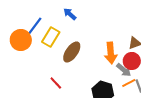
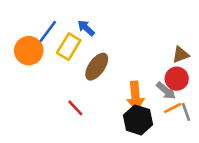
blue arrow: (70, 14) -> (86, 28), moved
orange arrow: (111, 53) -> (135, 96), moved

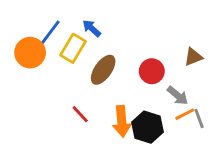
red circle: (177, 79) -> (152, 71), moved
orange arrow: (135, 96) -> (122, 121), moved

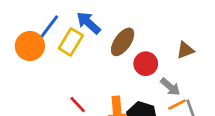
blue arrow: (92, 28) -> (88, 23), size x1.4
brown ellipse: (103, 70) -> (123, 42), moved

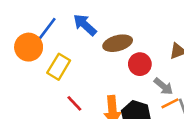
yellow rectangle: (71, 42) -> (59, 67), moved
brown ellipse: (123, 42) -> (118, 43), turned 40

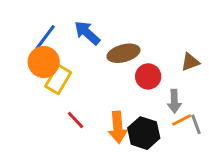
orange circle: (29, 47) -> (44, 62), moved
gray arrow: (163, 86) -> (174, 101), turned 48

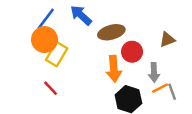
red line: (76, 120) -> (51, 88), moved
orange arrow: (118, 127) -> (114, 69), moved

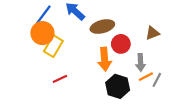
red line: (51, 88) -> (60, 79), moved, turned -72
gray line: (172, 92) -> (157, 80), turned 48

